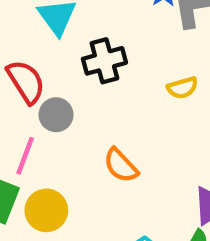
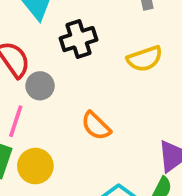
yellow semicircle: (182, 88) -> (145, 59), size x1.4

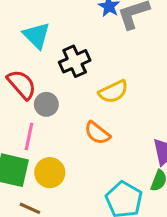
yellow semicircle: (145, 59) -> (113, 92), moved

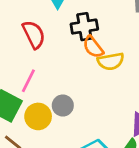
gray circle: (46, 104) -> (63, 106), moved
orange semicircle: (97, 133) -> (93, 47), moved

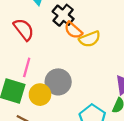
black cross: (84, 27) -> (63, 15), turned -30
gray circle: (63, 106) -> (58, 82), size x1.5

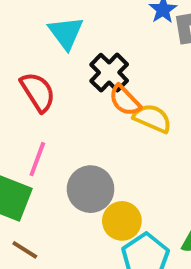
yellow semicircle: (90, 39) -> (152, 118), turned -140
yellow circle: (40, 95) -> (122, 221), moved

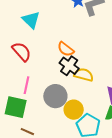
black cross: (109, 73) -> (69, 66), moved
yellow semicircle: (152, 118) -> (84, 75), moved

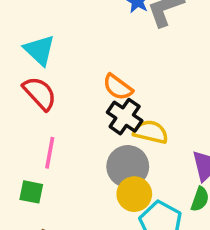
cyan triangle: (31, 20) -> (39, 50), moved
gray circle: (55, 96) -> (128, 166), moved
green square: (16, 107) -> (31, 192), size x0.6

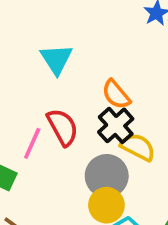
cyan triangle: (39, 50) -> (56, 59), moved
red semicircle: (40, 93) -> (63, 127), moved

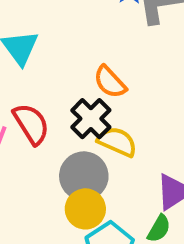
orange semicircle: (116, 94) -> (110, 82), moved

